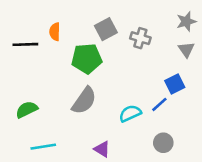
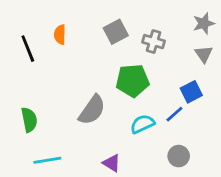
black line: (25, 44) -> (28, 49), turned 70
green pentagon: (87, 59) -> (133, 81), moved
green semicircle: (27, 110) -> (29, 120), turned 105

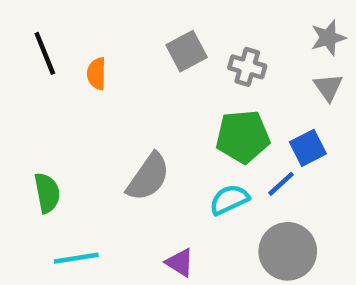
orange semicircle: (60, 35) -> (97, 74), moved
black line: (28, 49) -> (45, 53), moved
green pentagon: (133, 81) -> (243, 137), moved
gray circle: (179, 156) -> (288, 251), size x1.6

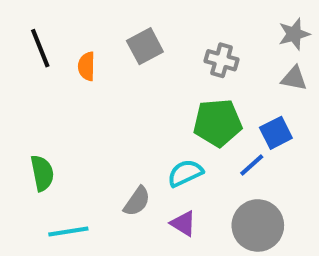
gray square: (187, 51) -> (145, 46), moved
gray triangle: (328, 87) -> (294, 78), turned -44
gray semicircle: (148, 177) -> (137, 201), moved, size x0.7
cyan semicircle: (229, 200) -> (185, 173), moved
purple triangle: (180, 263) -> (183, 223), moved

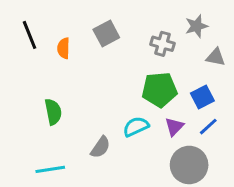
gray star: (294, 34) -> (196, 26), moved
blue line: (252, 165) -> (208, 127), moved
green semicircle: (42, 173) -> (53, 112), moved
purple triangle: (183, 223) -> (174, 127), moved, turned 42

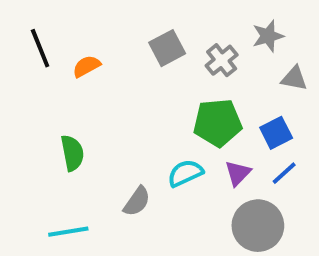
gray square: (106, 34) -> (167, 48), moved
gray cross: (162, 44) -> (222, 60), turned 35
orange semicircle: (64, 48) -> (86, 66), turned 60

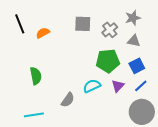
gray square: (167, 48) -> (83, 24), turned 30
gray triangle: (294, 78) -> (134, 41), moved
gray circle: (258, 226) -> (142, 112), moved

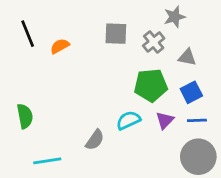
gray star: (133, 18) -> (175, 17), moved
green semicircle: (36, 76) -> (25, 116), moved
blue line: (141, 86) -> (197, 120), turned 40

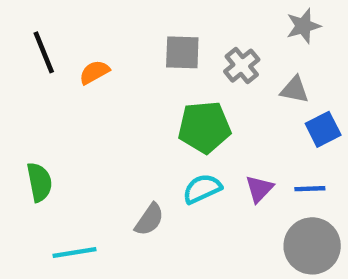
gray star: (175, 17) -> (303, 26), moved
green pentagon: (151, 85) -> (204, 127), moved
blue square: (191, 92) -> (323, 129), moved

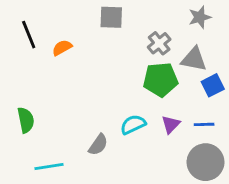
gray square: (182, 52) -> (111, 17), moved
gray triangle: (295, 90) -> (194, 59), size x1.4
green pentagon: (204, 127) -> (161, 80), moved

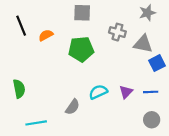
gray cross: (159, 43) -> (117, 32), turned -35
green pentagon: (161, 80) -> (81, 49), moved
gray circle: (206, 162) -> (152, 120), size x0.6

